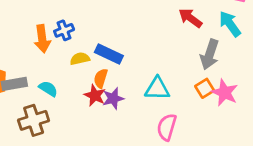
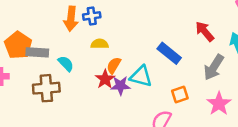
blue rectangle: (109, 54) -> (169, 53), moved
orange square: (205, 88) -> (180, 94), moved
cyan triangle: (157, 89) -> (141, 76), moved

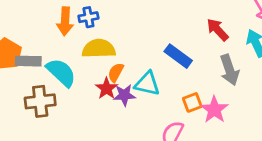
yellow semicircle: (100, 44) -> (99, 49), size x1.6
cyan semicircle: (66, 64) -> (61, 73), size x1.6
gray arrow: (214, 67) -> (229, 70), turned -48
pink star: (219, 104) -> (214, 110), moved

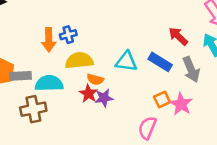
blue rectangle: (178, 56) -> (160, 62), moved
orange semicircle: (116, 72) -> (95, 79), turned -98
cyan semicircle: (61, 73) -> (49, 83), turned -40
cyan triangle: (147, 84) -> (126, 62), moved

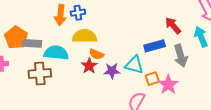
cyan triangle: (126, 62) -> (134, 65), moved
blue rectangle: (160, 62) -> (155, 46), turned -54
purple star: (104, 98) -> (112, 71), moved

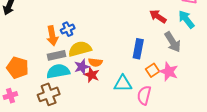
gray rectangle: (32, 43) -> (56, 55), moved
blue rectangle: (155, 46) -> (138, 49), moved, turned -48
cyan triangle: (134, 65) -> (123, 84), moved
purple star: (112, 71) -> (82, 67), moved

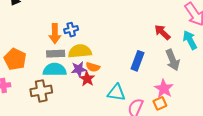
orange square: (153, 70) -> (160, 103), moved

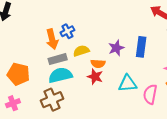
yellow semicircle: (80, 51) -> (81, 51), size x0.7
purple star: (79, 69) -> (116, 48), moved

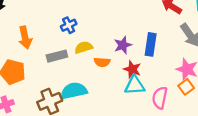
orange arrow: (52, 39) -> (25, 38), moved
cyan semicircle: (60, 75) -> (74, 91), moved
red star: (95, 77) -> (132, 69), moved

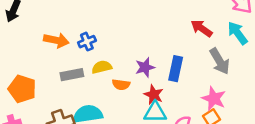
orange arrow: (25, 38) -> (56, 40), moved, turned -70

